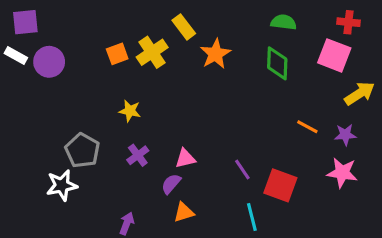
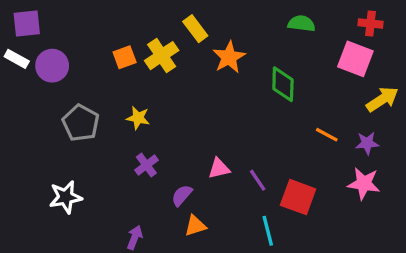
green diamond: (277, 63) -> (283, 84), moved
gray pentagon: (82, 150) -> (81, 123), moved
pink triangle: (185, 158) -> (219, 168), moved

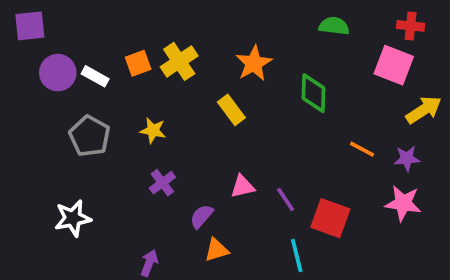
yellow rectangle: (195, 29) -> (231, 110), moved
white rectangle: (17, 59) -> (95, 76), moved

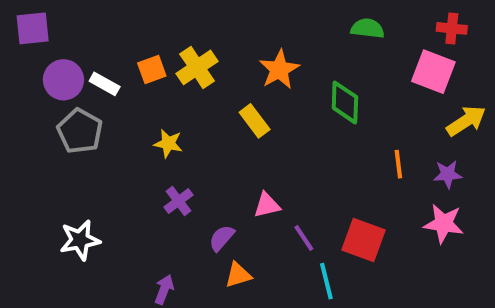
gray pentagon: (90, 136) -> (80, 131), moved
orange line: (362, 149) -> (398, 164), turned 55
purple line: (286, 200) -> (304, 238), moved

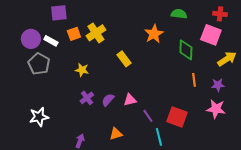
purple square: (33, 28) -> (59, 13), moved
orange star: (279, 70) -> (154, 34), moved
green diamond: (345, 102) -> (186, 50), moved
purple semicircle: (222, 238) -> (108, 100), moved

